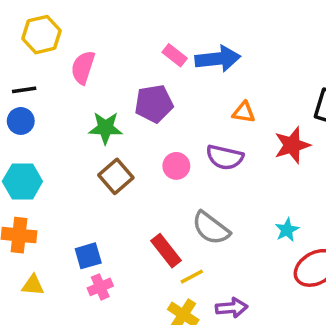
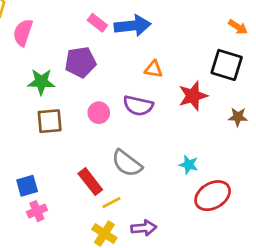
brown square: (116, 176) -> (50, 121), turned 36
cyan star: (287, 230) -> (189, 165), turned -30

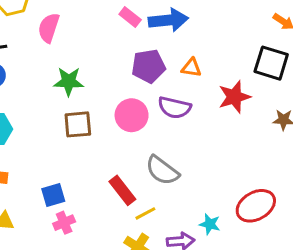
purple pentagon: (80, 62) -> (148, 66), moved
pink circle: (99, 113) -> (132, 115), size x1.4
cyan star: (189, 165) -> (210, 224), moved

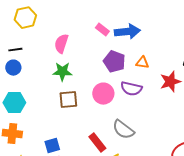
pink semicircle: (49, 28) -> (61, 44), moved
purple pentagon: (148, 66) -> (114, 62), turned 30

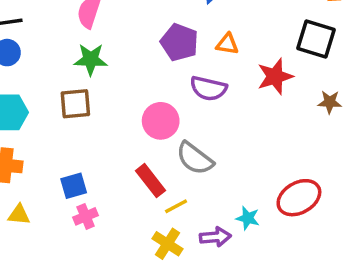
pink circle: (103, 94) -> (161, 121), moved
brown square: (68, 100) -> (75, 104), moved

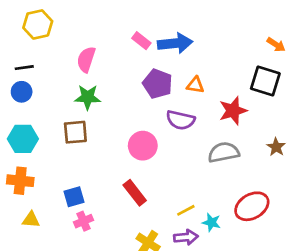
brown star: (330, 102) -> (276, 147), moved, turned 30
gray semicircle: (195, 158) -> (224, 152), moved, turned 132
yellow line: (176, 206) -> (186, 210), moved

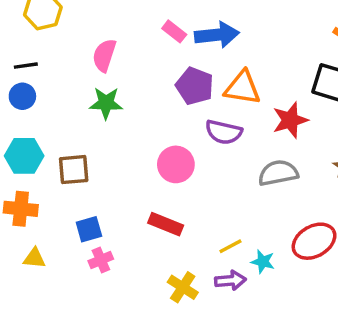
orange triangle: (195, 85) -> (242, 88), size x1.6
brown square: (75, 132) -> (74, 170), moved
red rectangle: (135, 193) -> (166, 224), turned -30

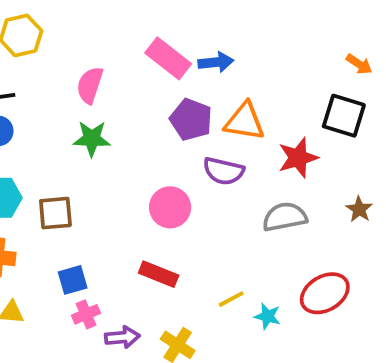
pink rectangle: (174, 31) -> (168, 58), size x1.6
blue arrow: (217, 35) -> (216, 62), size x0.7
purple arrow: (230, 280) -> (122, 337), moved

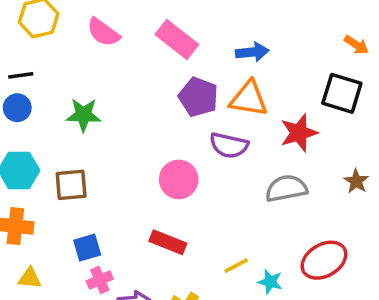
blue arrow: (216, 62) -> (252, 52), moved
pink semicircle: (90, 85) -> (103, 32), moved, turned -72
green star: (92, 139) -> (84, 115), moved

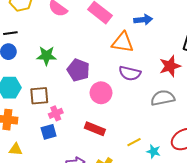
purple pentagon: (198, 97) -> (78, 70), moved
orange triangle: (249, 99) -> (123, 42), moved
pink cross: (100, 280) -> (56, 113), moved

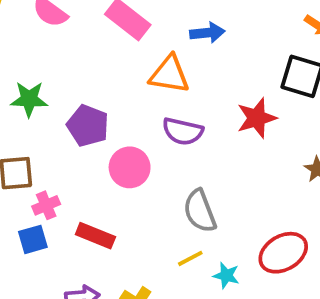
gray semicircle: (163, 98) -> (200, 211), moved, turned -100
red rectangle: (95, 129) -> (95, 236), moved

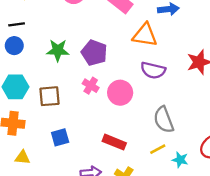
purple pentagon: (88, 126) -> (94, 53), moved
pink cross: (46, 205) -> (91, 86), moved, turned -35
red rectangle: (95, 236) -> (114, 142), moved

